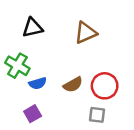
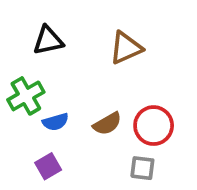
green cross: (17, 66) -> (26, 96), turned 30

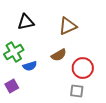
brown semicircle: (107, 124) -> (59, 55), moved
purple square: (48, 166) -> (12, 86), moved

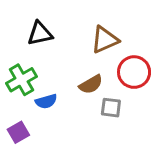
red circle: (83, 68) -> (134, 72), moved
gray square: (77, 91) -> (111, 108), moved

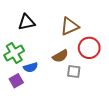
purple square: (18, 132) -> (16, 81), moved

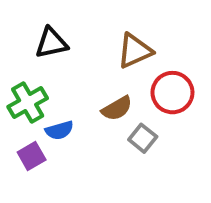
gray square: (74, 72) -> (143, 138), turned 32

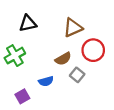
blue semicircle: (59, 130) -> (46, 81), moved
purple square: (32, 156) -> (22, 96), moved

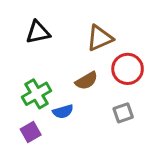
green cross: (15, 56) -> (37, 94), moved
gray square: (77, 75) -> (123, 113), moved, turned 32

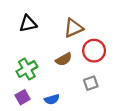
blue semicircle: (63, 111) -> (52, 99), moved

